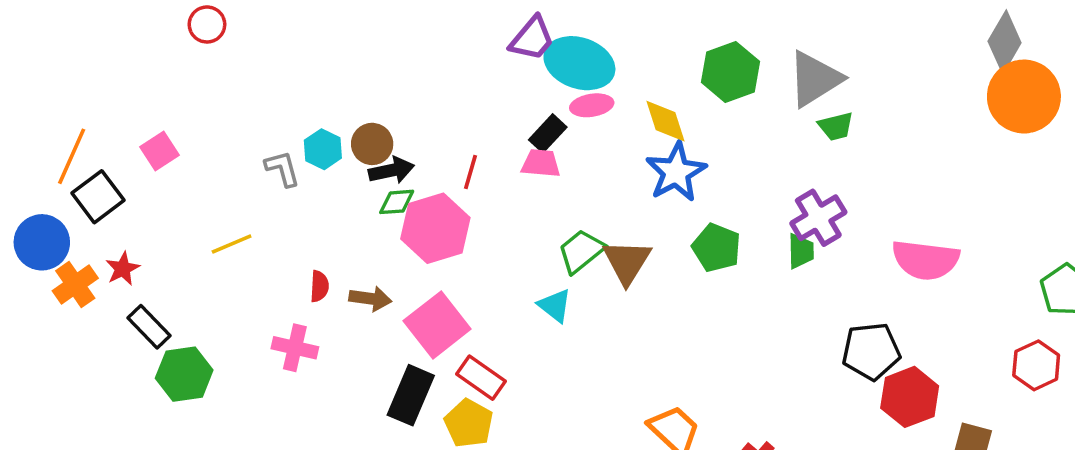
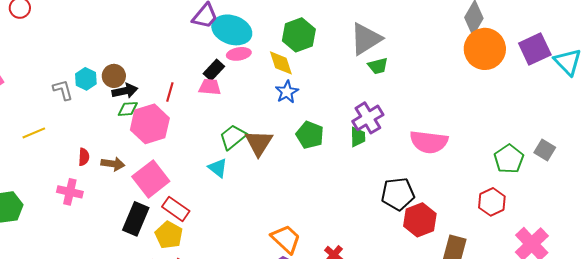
green hexagon: (731, 72) -> (299, 35), moved
blue star: (676, 172) -> (287, 92), size x0.7

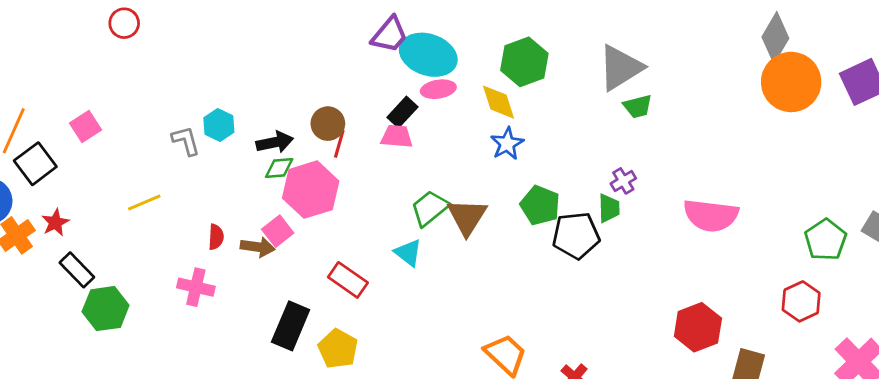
brown circle: (114, 76) -> (328, 124), moved
purple cross: (368, 118) -> (623, 181), size x0.6
pink square: (151, 179) -> (278, 231), moved, size x0.6
black pentagon: (398, 194) -> (576, 235), moved
red rectangle: (176, 209) -> (348, 280), moved

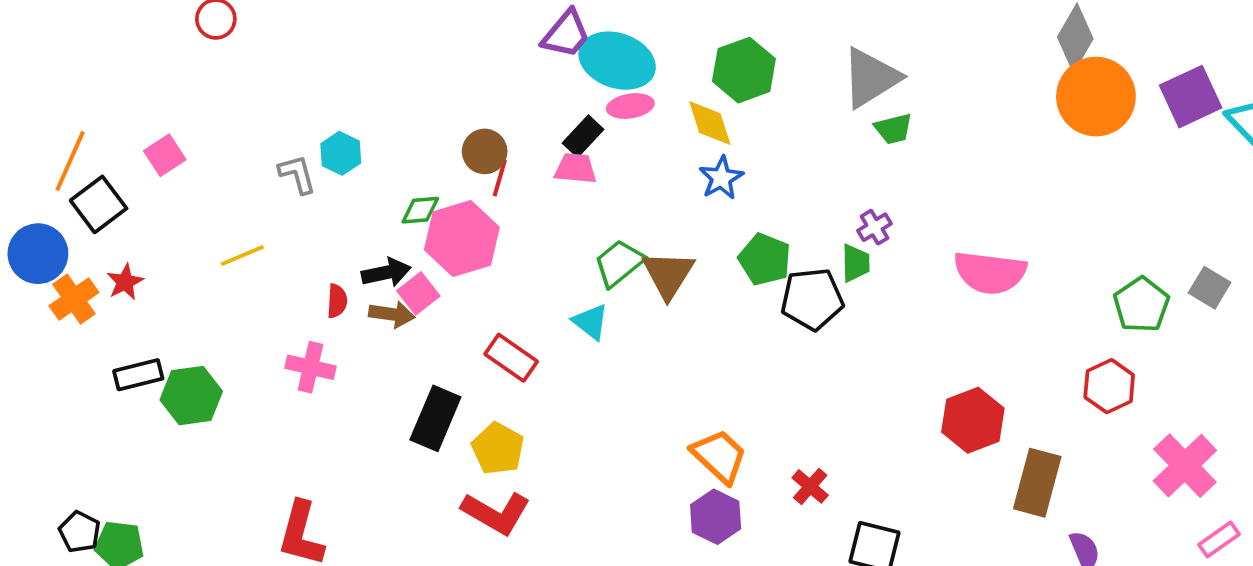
black arrow: (275, 142) -> (386, 273), moved
black rectangle: (77, 270) -> (138, 375), moved, turned -60

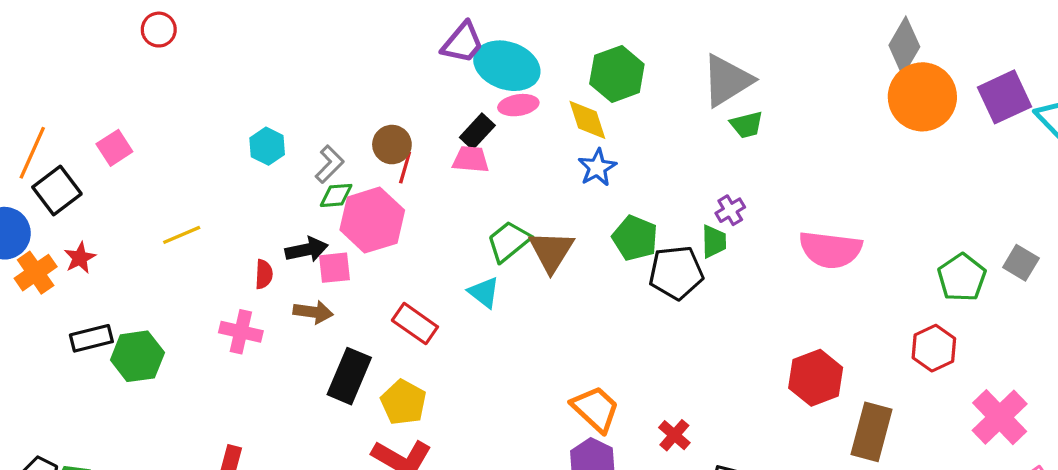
gray L-shape: (297, 174) -> (330, 164), moved, turned 60
pink square: (418, 293) -> (334, 268), turned 32
brown arrow: (392, 314) -> (313, 312), moved

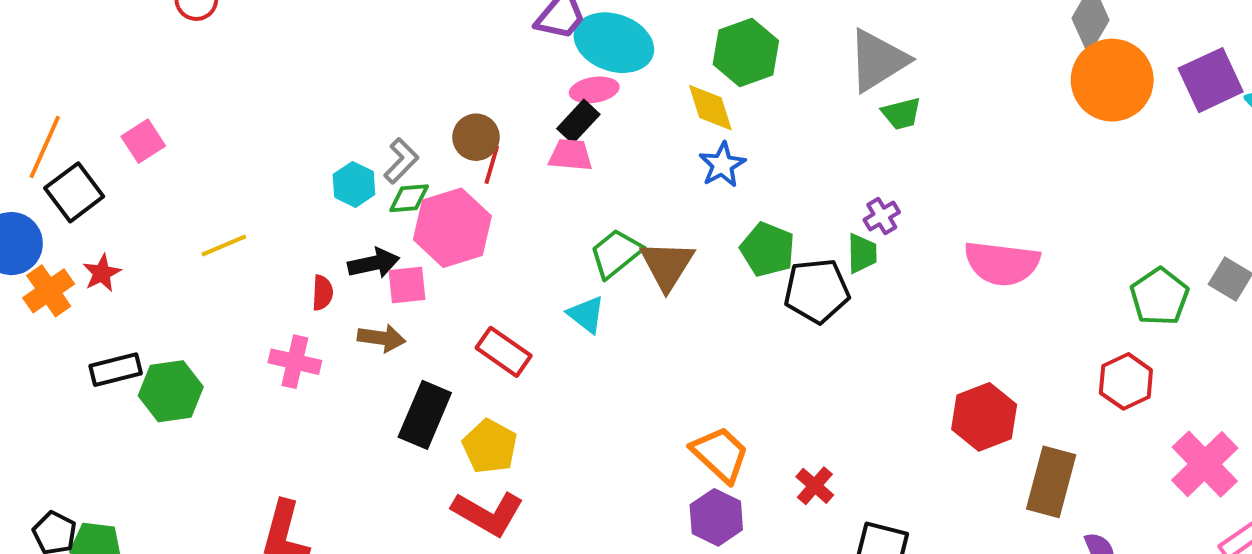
pink ellipse: (518, 105) -> (594, 90), moved
cyan hexagon: (267, 146) -> (354, 184), moved

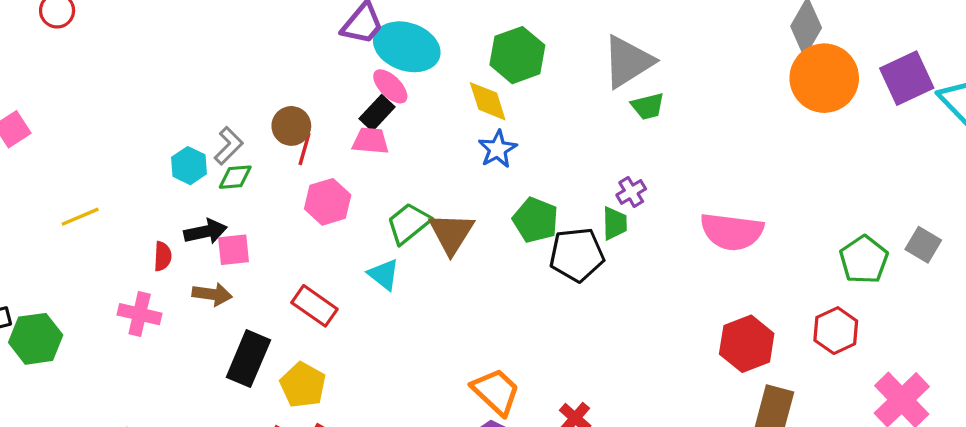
pink ellipse: (594, 90) -> (390, 86), turned 54
pink hexagon: (452, 228) -> (328, 202), moved, size x0.7
red hexagon: (984, 417) -> (747, 344), moved

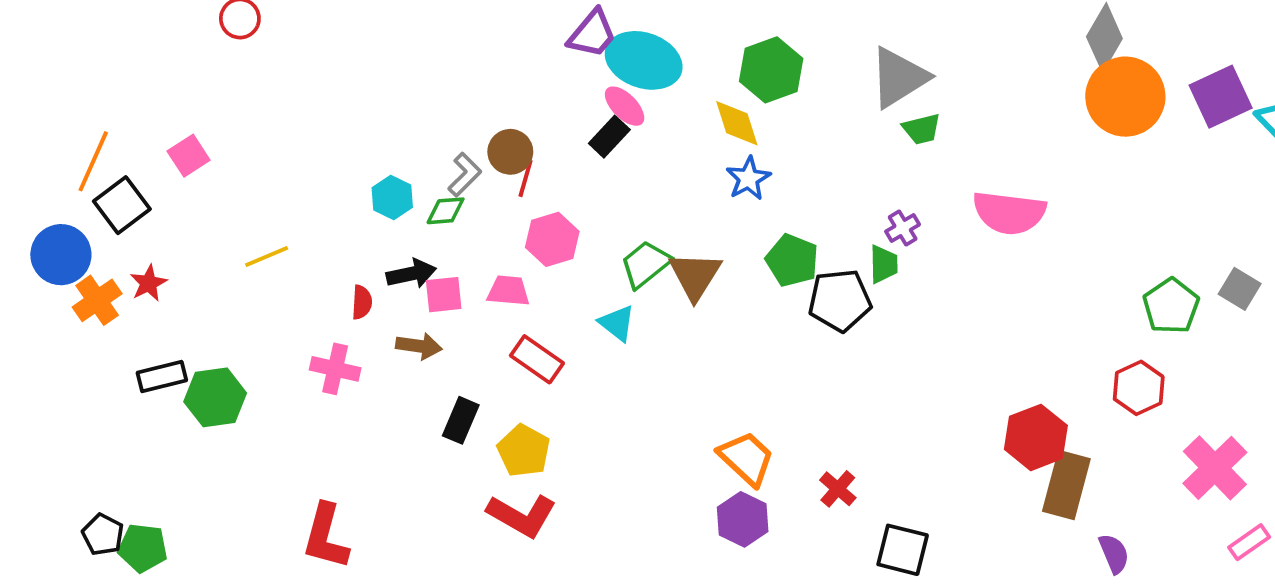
pink trapezoid: (371, 141) -> (508, 291), moved
gray L-shape: (229, 146) -> (465, 175), moved
pink semicircle: (732, 232) -> (1009, 213), moved
red hexagon: (747, 344) -> (1036, 437), moved
black rectangle: (248, 359) -> (461, 420), size x0.7

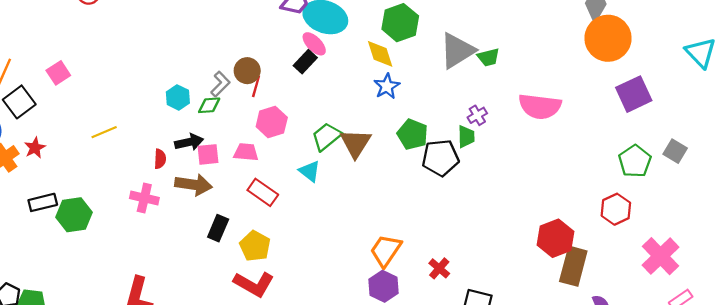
gray triangle: (899, 78) -> (457, 51), moved
purple square: (1221, 97) -> (634, 94), moved
brown arrow: (419, 346) -> (194, 185), size x1.4
orange trapezoid: (746, 458) -> (386, 251), turned -99

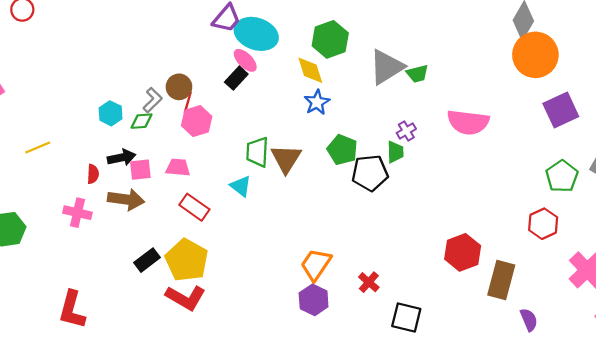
pink hexagon: (272, 122) -> (197, 121), moved
green trapezoid: (326, 137) -> (257, 152), turned -48
black rectangle: (218, 228) -> (147, 260), moved, turned 30
red hexagon: (555, 238) -> (463, 252), moved
yellow pentagon: (255, 246) -> (187, 260), size x1.4

